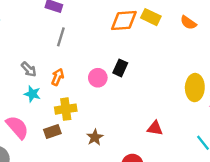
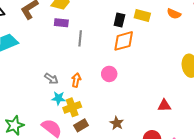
orange diamond: (124, 21) -> (124, 41), moved
gray line: (61, 37) -> (80, 38), moved
black rectangle: (120, 68) -> (119, 20), moved
yellow cross: (66, 109) -> (72, 107), moved

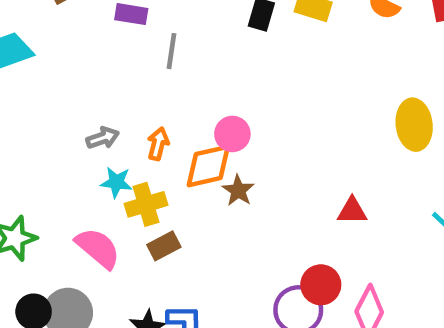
orange diamond: (124, 41) -> (208, 166), moved
gray arrow: (51, 79) -> (103, 138), turned -56
brown star: (117, 123) -> (238, 190), moved

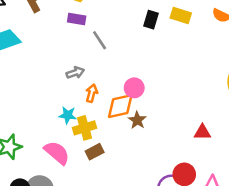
gray line: (171, 51) -> (100, 40), turned -42
gray arrow: (103, 138) -> (75, 73), moved

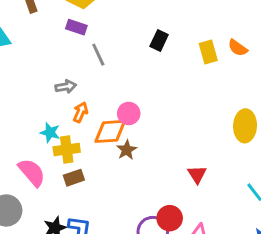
yellow rectangle: (181, 16) -> (208, 52), moved, turned 48
red triangle: (202, 132) -> (197, 174), turned 48

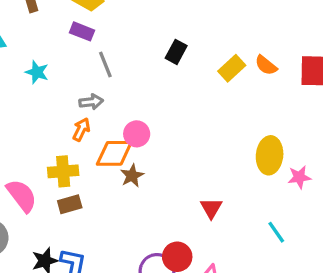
yellow rectangle: (208, 52) -> (232, 68), turned 60
gray arrow: (66, 87) -> (91, 102), moved
cyan star: (50, 132) -> (37, 72), moved

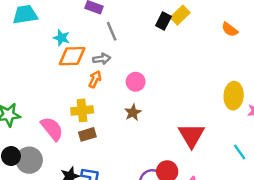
yellow rectangle: (232, 68) -> (180, 15), moved
orange diamond: (114, 153) -> (72, 56), moved
red triangle: (211, 208) -> (192, 135), size x1.6

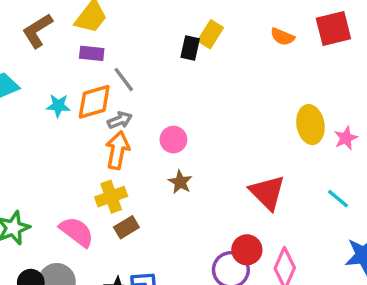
orange diamond: (72, 56) -> (94, 102), moved
orange arrow: (95, 79) -> (118, 150), size x1.5

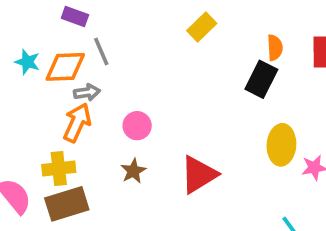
orange semicircle: (282, 37) -> (275, 48), turned -130
black rectangle: (190, 48) -> (261, 79), moved, size x1.4
red triangle: (267, 192) -> (199, 175), moved, turned 30
brown rectangle: (126, 227) -> (67, 204), size x1.6

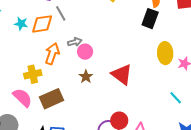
gray arrow: (87, 92) -> (75, 42), moved
yellow cross: (59, 168) -> (33, 74), moved
red triangle: (199, 175) -> (122, 74), turned -45

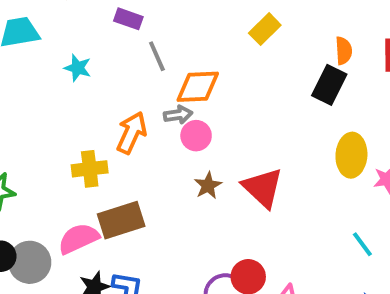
orange diamond: (42, 24) -> (198, 87), moved
brown star: (86, 77) -> (208, 186), moved
pink semicircle: (22, 98) -> (79, 239), moved, turned -75

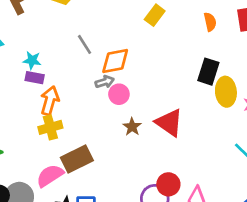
purple rectangle: (128, 19) -> (35, 78), moved
black rectangle: (329, 85) -> (208, 72), moved
orange arrow: (132, 133) -> (50, 101), moved

